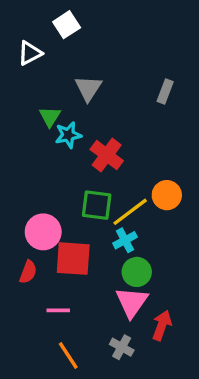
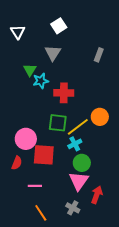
white square: (67, 25) -> (59, 26), moved
white triangle: (30, 53) -> (18, 32), turned -35
red cross: (107, 155) -> (64, 93), turned -36

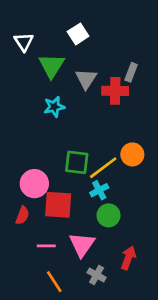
gray triangle: (53, 53) -> (86, 79), moved
green triangle: (30, 70) -> (52, 66), moved, size x1.5
red cross: (64, 93) -> (115, 91), moved
pink triangle: (79, 181) -> (82, 245), moved

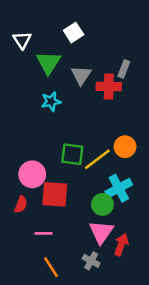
cyan cross: (99, 190) -> (119, 188), moved, size x1.5
pink triangle: (82, 245) -> (101, 232), moved

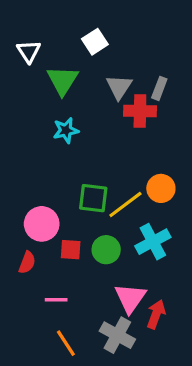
gray triangle: (81, 75) -> (119, 87), moved
red square: (55, 194) -> (71, 250), size x0.6
green circle: (102, 204) -> (106, 250), moved
gray cross: (91, 261) -> (117, 335), size x1.5

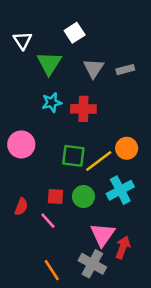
gray rectangle: (159, 88) -> (125, 70), turned 54
red cross: (140, 111) -> (83, 109), moved
pink circle: (42, 224) -> (21, 144), moved
pink line: (56, 300) -> (48, 221), moved, turned 48

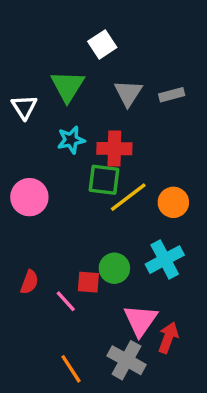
white triangle: (23, 40) -> (24, 107), moved
green square: (73, 156) -> (104, 180), moved
yellow line: (99, 161) -> (128, 197), moved
red square: (56, 197) -> (88, 282), moved

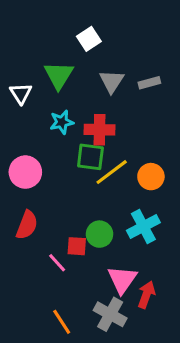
red semicircle: (29, 282) -> (27, 225), moved, size x1.4

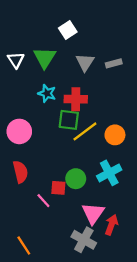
white triangle: (21, 93) -> (16, 60), moved
cyan star: (62, 122) -> (47, 93), turned 30
red semicircle: (27, 225) -> (20, 172), turned -35
orange line: (62, 322) -> (24, 246), moved

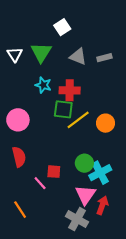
gray triangle: (85, 62) -> (78, 57), turned -42
cyan cross: (109, 173) -> (100, 173), moved
green circle: (76, 179) -> (84, 163), moved
orange line: (24, 246) -> (20, 210), moved

